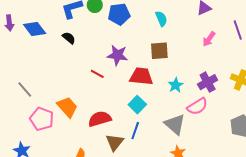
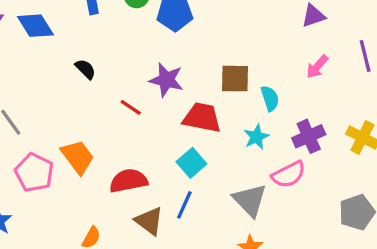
cyan semicircle: (161, 19) -> (270, 98), moved
black semicircle: (69, 38) -> (85, 69), moved
brown triangle: (115, 142) -> (149, 221), turned -36

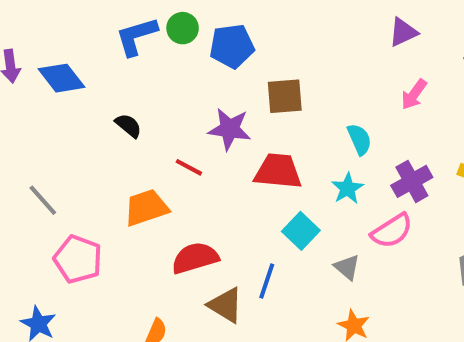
brown square: (235, 79) -> (285, 96), moved
orange trapezoid: (78, 157) -> (146, 208), moved, turned -66
cyan square: (191, 163) -> (301, 231), moved
gray triangle: (250, 200) -> (347, 267), size x0.6

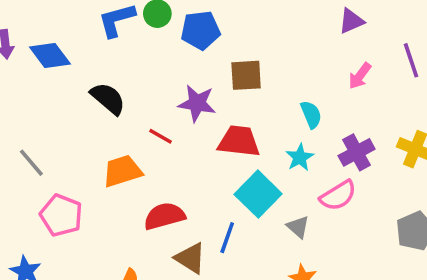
black semicircle: (128, 126) -> (108, 98), size x1.5
cyan square: (301, 231) -> (258, 194), size x1.4

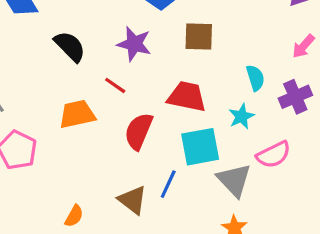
purple star: (197, 103) -> (134, 44), moved
purple cross: (357, 152) -> (295, 97), moved
cyan square: (258, 194) -> (200, 147), turned 30
red semicircle: (164, 216) -> (139, 131), moved, turned -57
gray triangle: (298, 227) -> (234, 180), size x1.6

